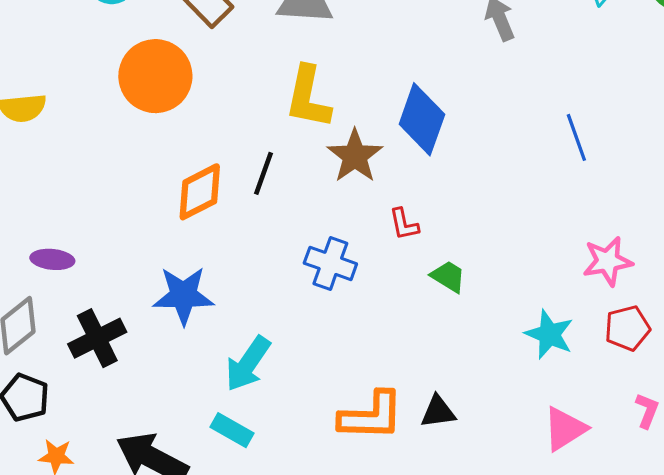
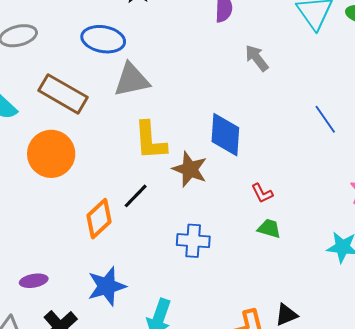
black line: (263, 173) -> (136, 196), turned 40
red L-shape: (404, 224) -> (262, 193), moved
purple ellipse: (52, 259) -> (34, 281), moved

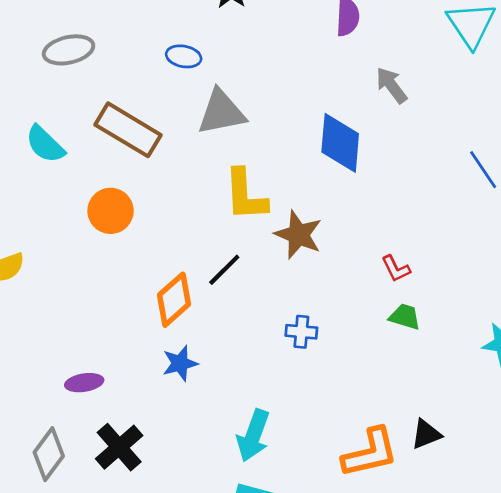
blue ellipse: (103, 39) -> (184, 56), size x0.6
blue diamond: (225, 135) -> (340, 143), moved
orange circle: (51, 154) -> (111, 211), size x0.7
blue cross: (193, 241) -> (301, 332), size x0.7
blue star: (107, 286) -> (180, 363), moved, size x0.7

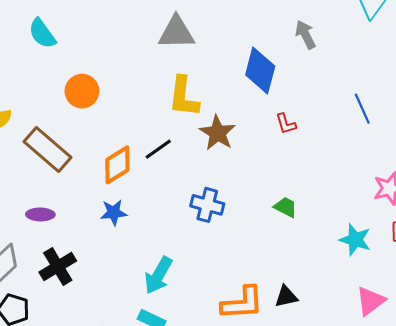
brown rectangle: (128, 130) -> (47, 150), moved
red L-shape: (396, 269) -> (286, 124), moved
blue cross: (301, 332) -> (207, 205), size x1.4

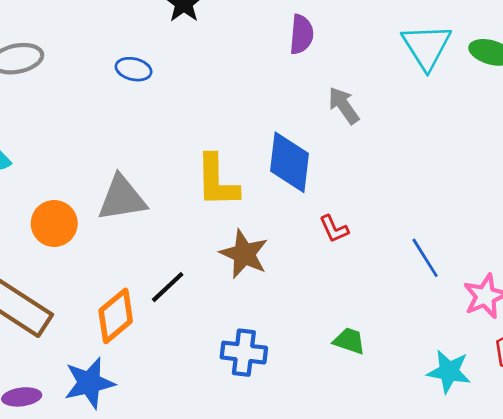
gray triangle: (176, 33) -> (122, 198), moved
yellow L-shape: (184, 97) -> (217, 181), moved
blue line: (362, 109) -> (425, 258), moved
blue star: (114, 213) -> (89, 383), moved, size x1.4

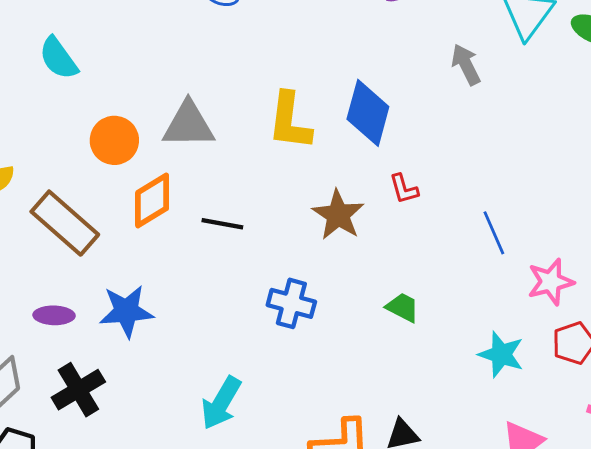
gray arrow: (344, 105) -> (466, 65), moved
brown star: (244, 254) -> (338, 215), moved
black line: (168, 287) -> (222, 224), turned 45
orange diamond: (116, 316) -> (152, 200), moved

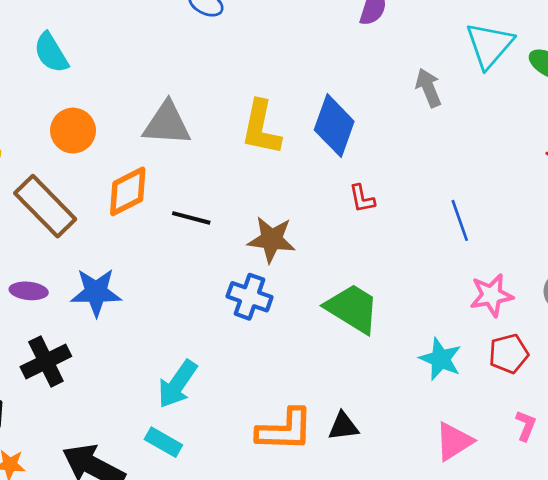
orange circle: (114, 140) -> (73, 131), moved
brown star: (338, 215) -> (271, 239), moved, turned -30
blue line: (494, 233) -> (460, 220), moved
green trapezoid: (403, 307) -> (352, 308), size x1.8

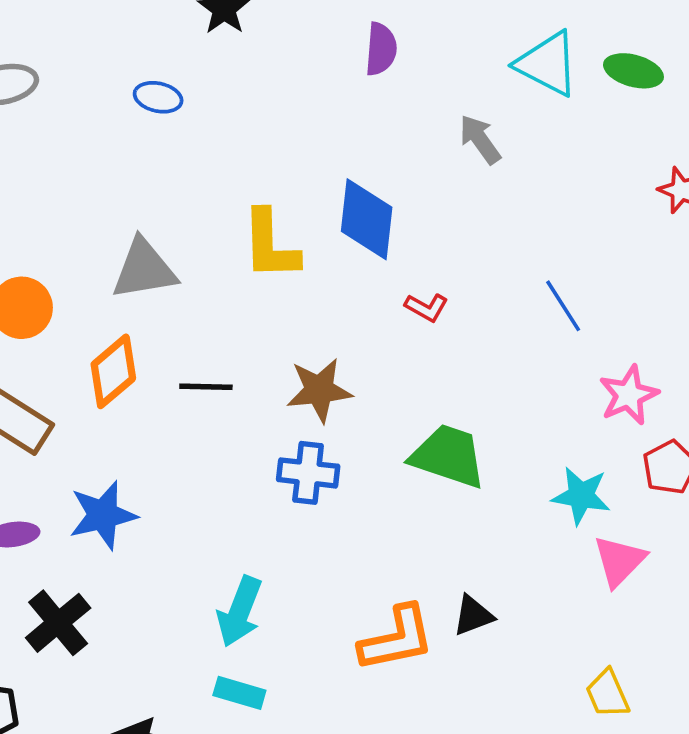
cyan triangle: (489, 45) -> (547, 64), turned -30
red L-shape: (362, 199) -> (427, 307), turned -36
pink triangle: (454, 441) -> (619, 561), moved

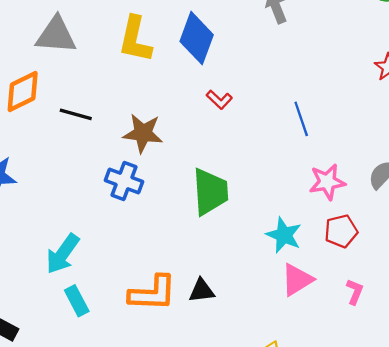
green trapezoid: (448, 456) -> (210, 192), turned 54
cyan rectangle: (239, 693) -> (77, 301), moved, turned 32

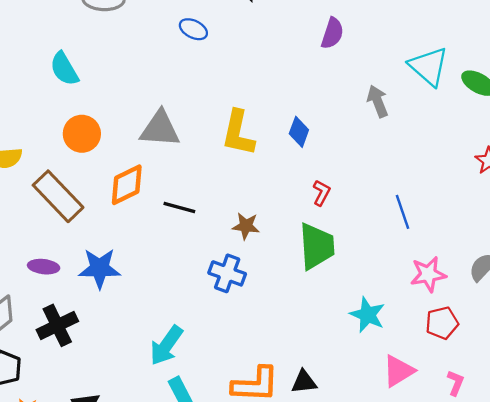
blue diamond: (197, 38) -> (299, 132), size x0.6
red L-shape: (219, 100) -> (321, 193), turned -105
brown star: (143, 133) -> (246, 226), size x0.7
green trapezoid: (210, 192) -> (317, 246), moved
cyan star: (284, 235) -> (368, 315), moved

